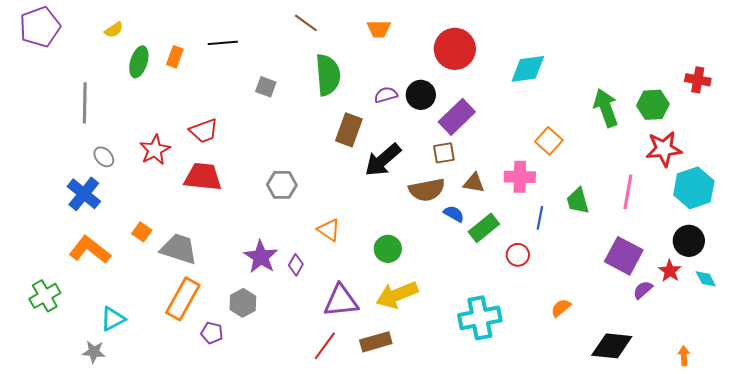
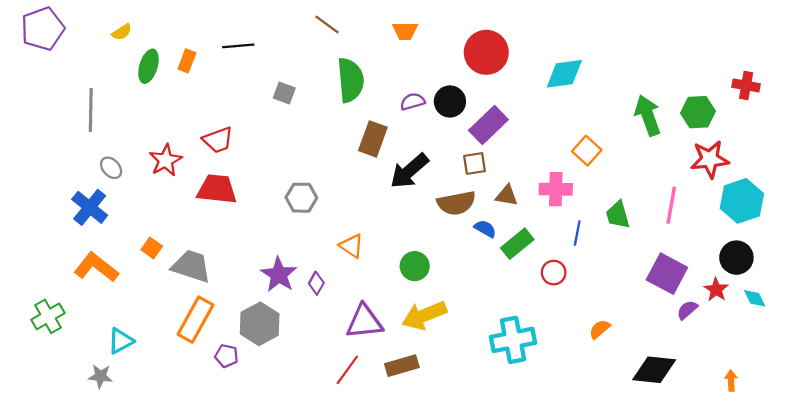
gray hexagon: (243, 303) -> (260, 324), size x1.4

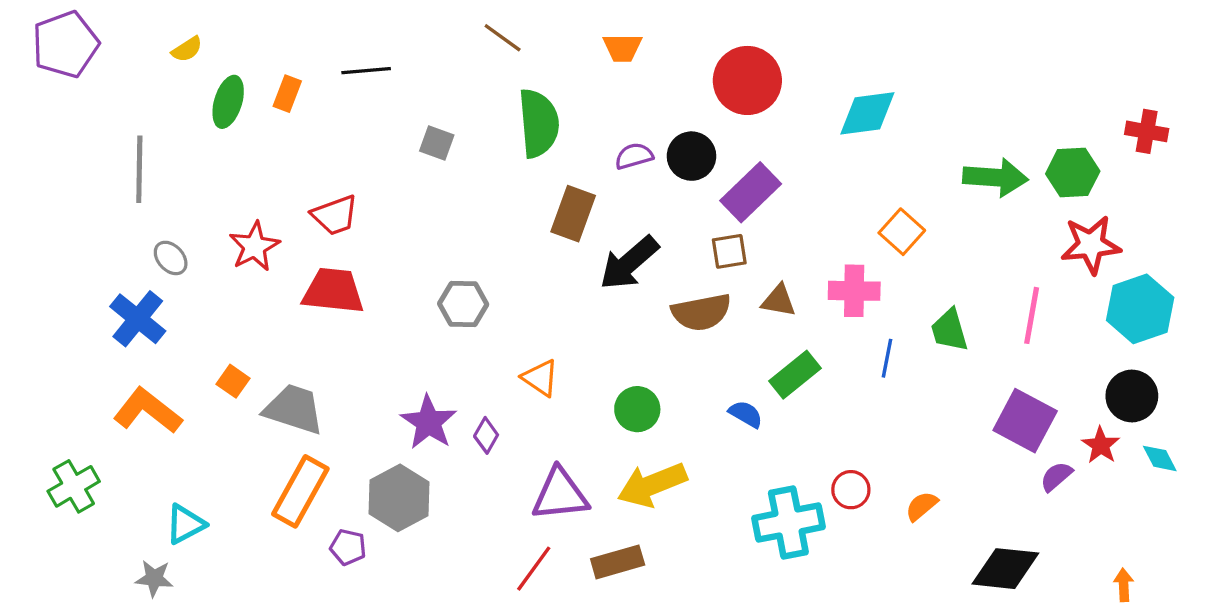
green arrow: (648, 115) -> (995, 177), turned 114
blue semicircle: (485, 229) -> (746, 414), moved
red circle: (554, 273) -> (851, 490), moved

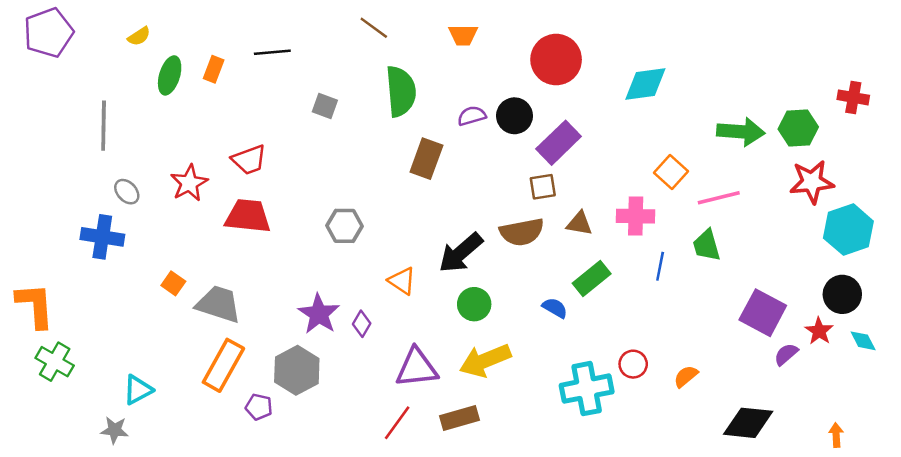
black arrow: (629, 263) -> (461, 253), moved
pink line: (1032, 315) -> (719, 198), moved, turned 66
blue cross: (138, 319) -> (102, 237), turned -30
orange L-shape: (148, 411) -> (35, 305), moved, turned 48
green cross: (74, 486) -> (55, 362), turned -30

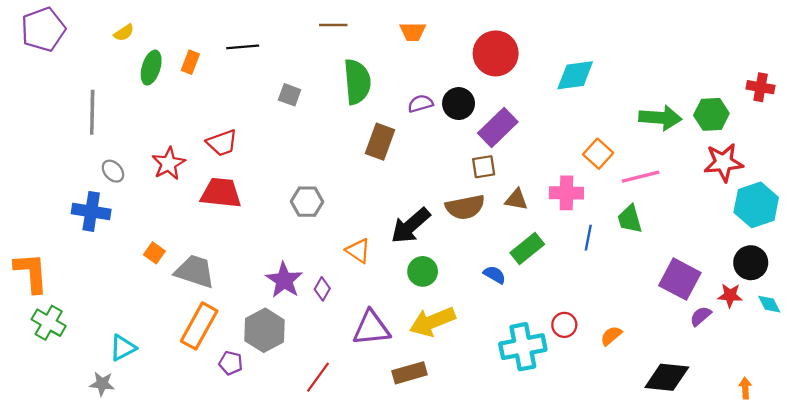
brown line: (374, 28) -> (333, 25), turned -36
red star: (819, 331) -> (730, 295), turned -30
red line: (397, 423) -> (318, 377), moved

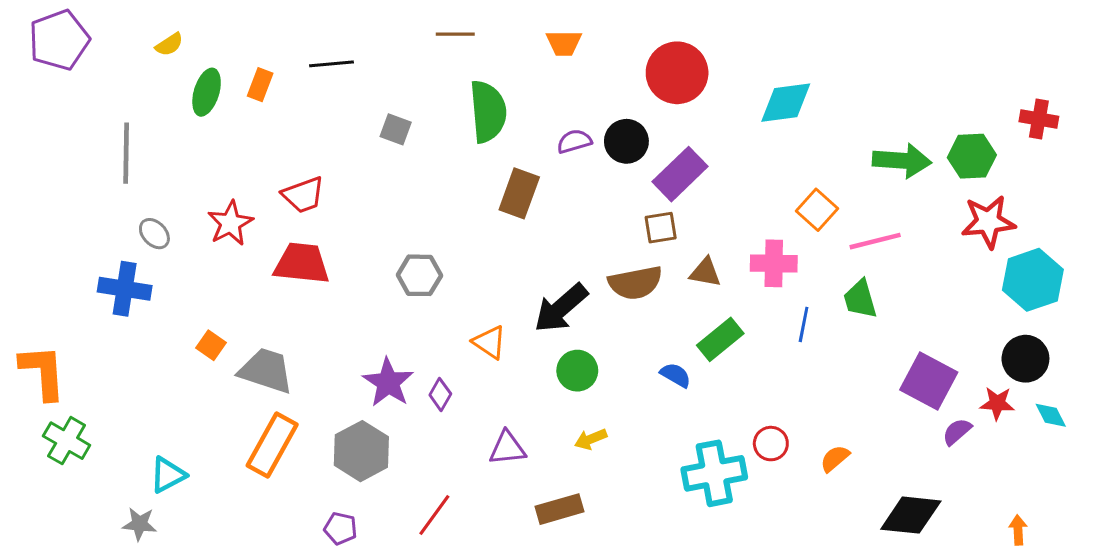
yellow arrow: (432, 322) -> (591, 439), size x0.5
purple triangle: (371, 328) -> (507, 448), size x0.7
purple pentagon: (231, 363) -> (341, 528), moved

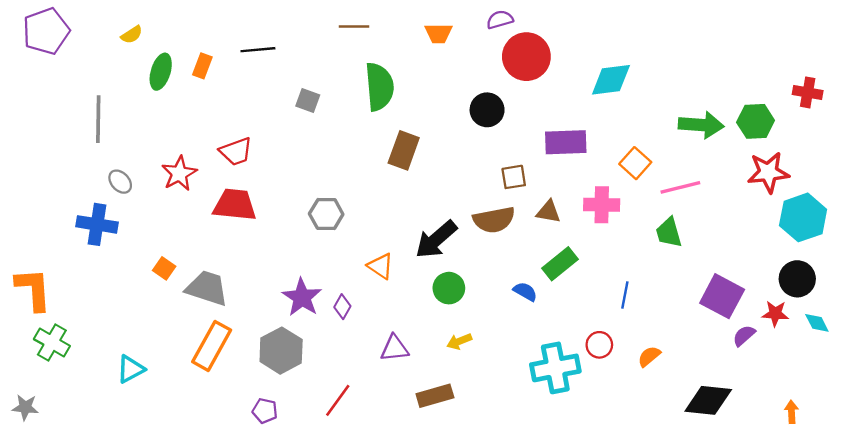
purple semicircle: (574, 141) -> (500, 20), moved
purple rectangle: (680, 174) -> (566, 142), moved, turned 42
blue line: (804, 324) -> (625, 295), moved
gray star: (140, 524) -> (25, 407), moved

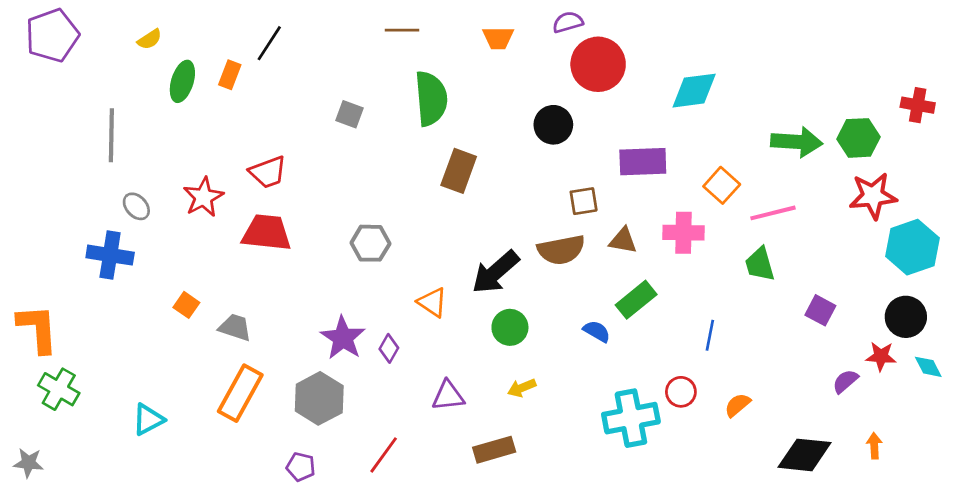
black line: (258, 50) -> (269, 43), moved, turned -52
gray trapezoid: (207, 288) -> (235, 327), size x0.7
purple square: (722, 296) -> (820, 310), moved, size x0.6
orange arrow: (791, 412) -> (874, 446), moved

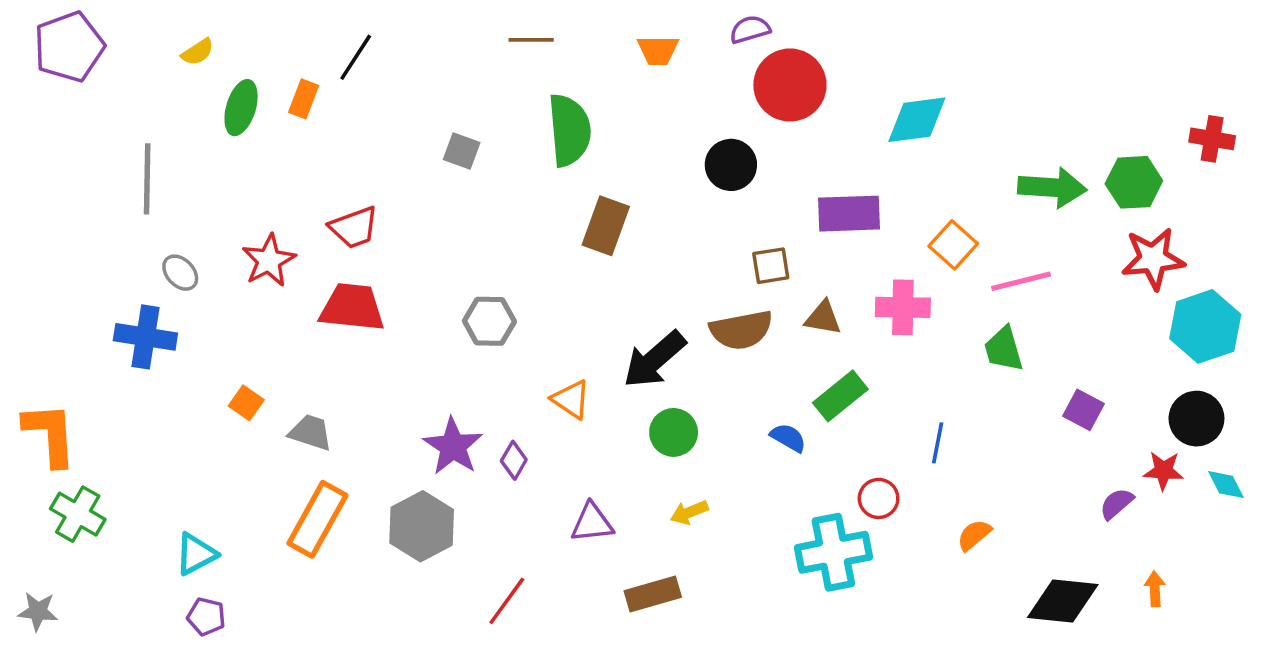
red circle: (681, 392) -> (879, 498), moved
purple pentagon: (301, 467) -> (206, 617), moved

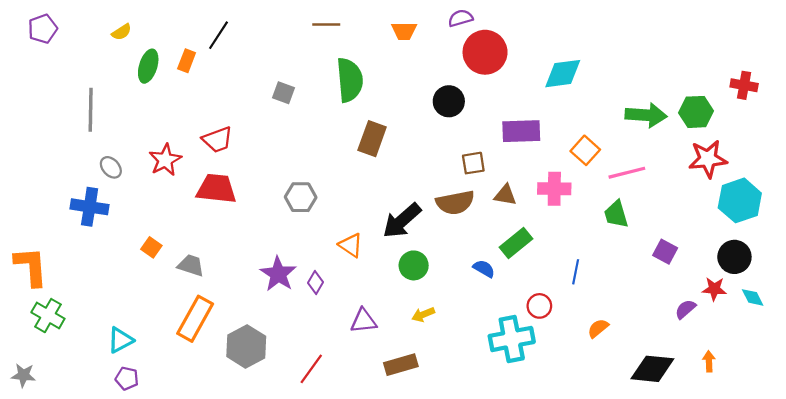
purple pentagon: (69, 47) -> (43, 29), size x0.7
gray hexagon: (422, 526) -> (246, 346), moved

